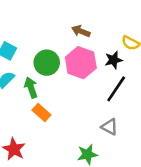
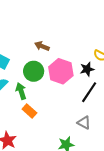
brown arrow: (81, 31) -> (42, 46), moved

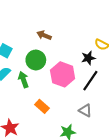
pink hexagon: (61, 71) -> (63, 74), moved
orange rectangle: (29, 111) -> (42, 106), moved

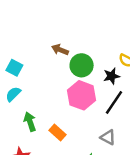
green circle: (36, 60) -> (82, 65), moved
green arrow: (23, 80) -> (30, 122), moved

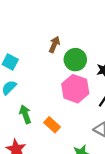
brown arrow: (60, 50) -> (54, 44), turned 91

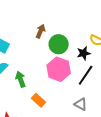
green arrow: (25, 114) -> (21, 79), moved

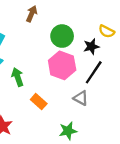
brown arrow: (41, 31) -> (32, 14), moved
gray triangle: (81, 104) -> (81, 98), moved

